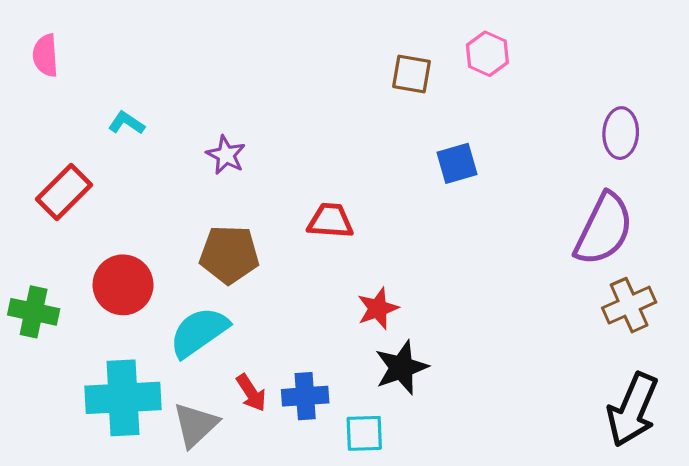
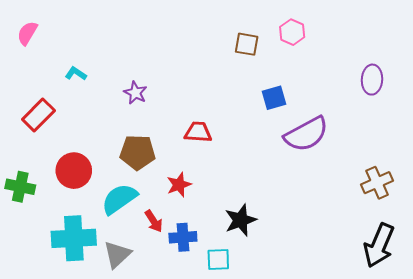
pink semicircle: (45, 55) -> (27, 33), turned 35
purple semicircle: (604, 229) -> (306, 134), moved, turned 36
red star: (378, 308) -> (179, 185), moved
red arrow: (251, 393) -> (154, 221), moved

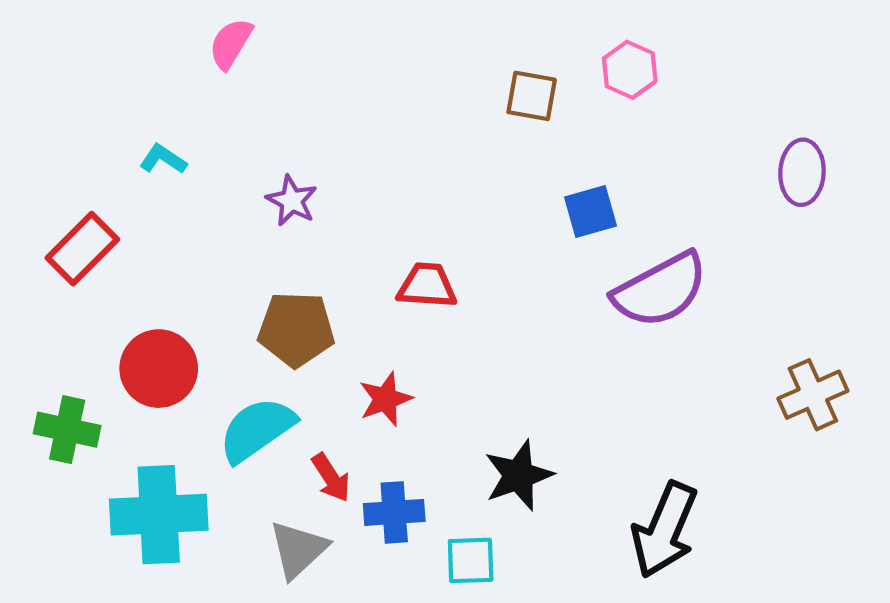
pink semicircle: (27, 33) -> (231, 44), moved
green cross: (20, 187) -> (67, 430), moved
black arrow: (379, 245) -> (665, 530), moved
gray triangle: (117, 254) -> (298, 550), moved

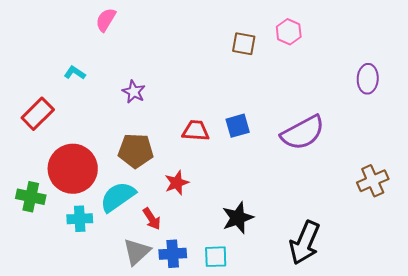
blue square: (590, 212) -> (238, 126), moved
red circle: (159, 369) -> (73, 169), size x1.4
blue cross: (394, 512) -> (173, 254), moved
cyan cross: (159, 515) -> (80, 219), moved, size x0.6

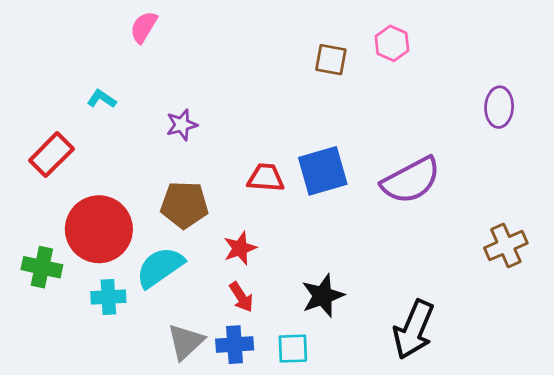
purple star: (134, 92) -> (182, 125), turned 30
blue square: (238, 126) -> (323, 171), size x1.5
red arrow: (152, 219) -> (241, 297), moved

